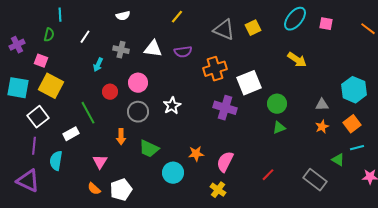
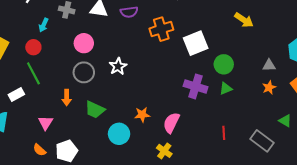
red circle: (110, 92) -> (33, 47), moved
purple cross: (225, 108) -> (196, 86), moved
red line: (268, 175) -> (224, 133), moved, turned -48

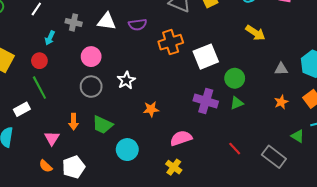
gray triangle: (269, 65) -> (281, 69), moved
orange arrow: (67, 98) -> (74, 122), moved
orange star: (142, 115) -> (151, 109), moved
pink semicircle: (171, 123) -> (181, 138), turned 45
red line: (224, 133) -> (235, 149), turned -40

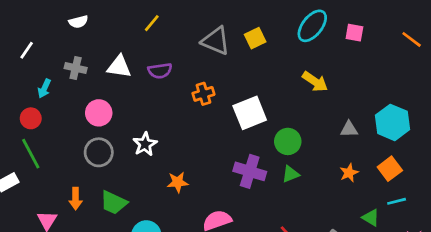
orange cross: (171, 42) -> (203, 94), size x0.7

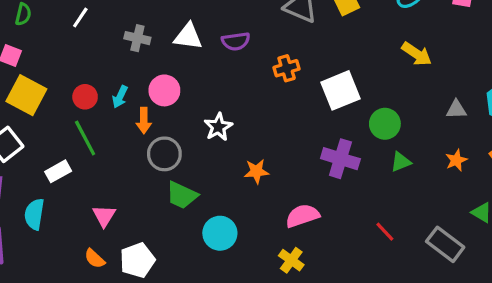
cyan arrow: (44, 88) -> (120, 97), moved
gray circle: (99, 152) -> (164, 154), moved
green triangle: (290, 174) -> (401, 162), moved
orange arrow: (76, 199) -> (144, 121), moved

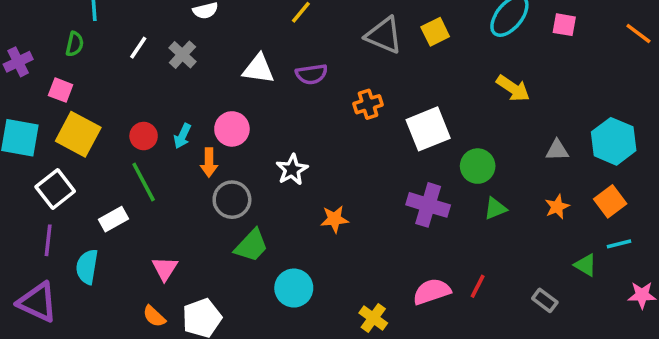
gray cross: (137, 38) -> (182, 55), moved, turned 30
green trapezoid: (182, 195) -> (251, 246), turned -72
pink semicircle: (302, 216) -> (432, 292), moved
red line: (385, 232) -> (478, 286), turned 70
gray rectangle: (445, 244) -> (545, 300), size x0.6

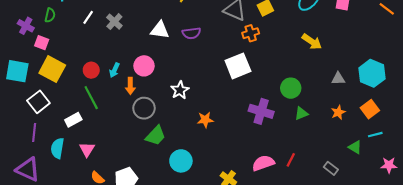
purple cross: (18, 62) -> (26, 26), moved, turned -35
orange cross: (368, 104) -> (251, 33), moved
white square: (428, 129) -> (238, 66), moved
pink triangle: (165, 269) -> (87, 149), moved

